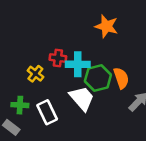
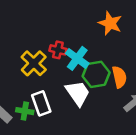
cyan cross: (78, 64) -> (77, 58), turned 30
yellow cross: (35, 74) -> (34, 63), size x1.5
green cross: (20, 105) -> (25, 111), moved

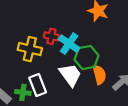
yellow cross: (34, 63) -> (30, 49), turned -30
orange semicircle: (119, 77) -> (99, 75), moved

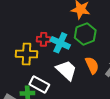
green hexagon: (87, 58) -> (85, 34), moved
white rectangle: (38, 85) -> (39, 84), turned -30

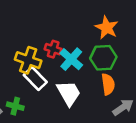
orange semicircle: (92, 65) -> (108, 84), moved
white rectangle: (39, 84) -> (35, 78), moved

